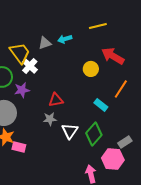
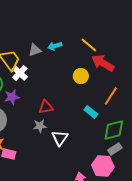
yellow line: (98, 26) -> (89, 45), moved, turned 54
green diamond: (94, 134) -> (114, 130), moved, turned 35

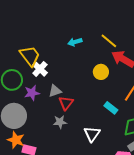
gray triangle: (35, 50) -> (55, 91), moved
red triangle: (46, 107) -> (66, 103), turned -42
white triangle: (60, 138) -> (92, 134), moved

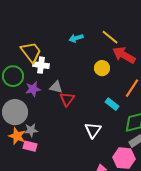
white cross: (40, 69) -> (41, 65), turned -35
gray triangle: (55, 91) -> (56, 87), turned 32
gray star: (60, 122) -> (31, 130), moved

